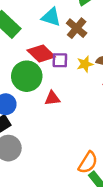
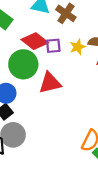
red triangle: (52, 98) -> (50, 83), size x1.5

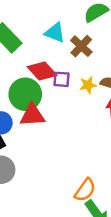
red triangle: (50, 83) -> (32, 115), moved

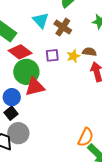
cyan triangle: (55, 33) -> (41, 20), turned 36
red diamond: (42, 71) -> (20, 52), moved

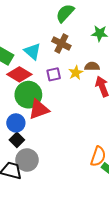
cyan triangle: (41, 20) -> (32, 51), moved

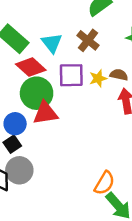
purple square: (54, 74) -> (71, 75), size x1.5

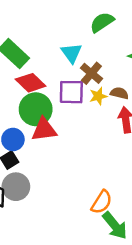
brown cross: (88, 40) -> (91, 73), moved
cyan triangle: (52, 43) -> (71, 53), moved

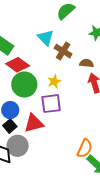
purple square: (71, 92) -> (51, 104), moved
yellow star: (98, 96) -> (54, 81), moved
red triangle: (44, 130) -> (34, 123), moved

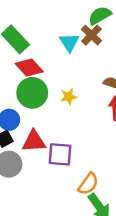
brown cross: (63, 51) -> (92, 35), moved
purple square: (51, 104) -> (60, 154), moved

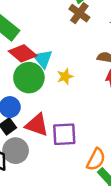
cyan triangle: (69, 42) -> (43, 59), moved
red triangle: (34, 141) -> (37, 125), turned 30

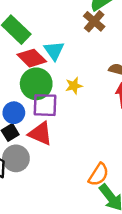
cyan triangle: (43, 59) -> (54, 51), moved
purple square: (64, 134) -> (45, 105), moved

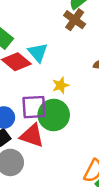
green circle: (36, 84) -> (54, 115), moved

